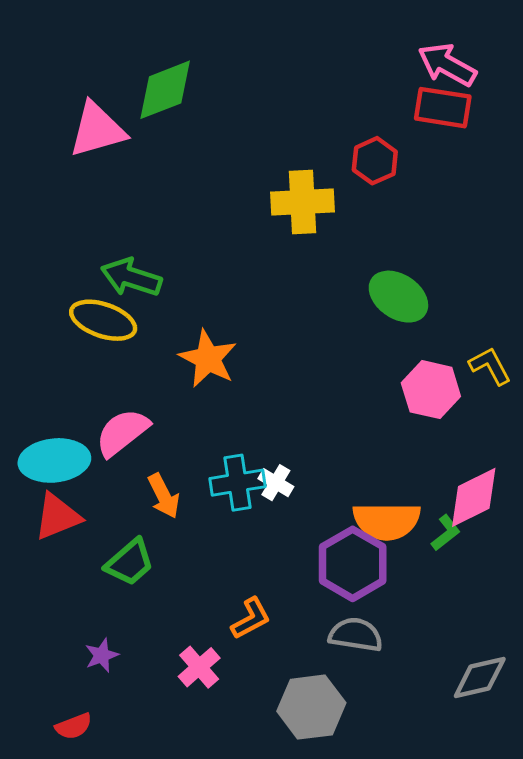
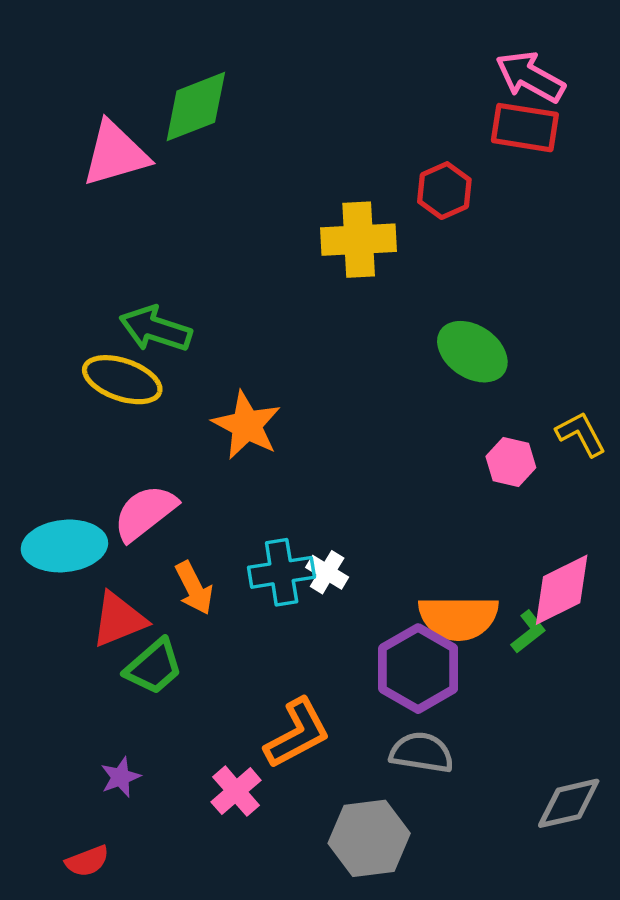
pink hexagon: (431, 390) -> (511, 462), size x0.7
red triangle: (57, 517) -> (119, 620), moved
orange L-shape: (251, 618) -> (297, 733), size x1.4

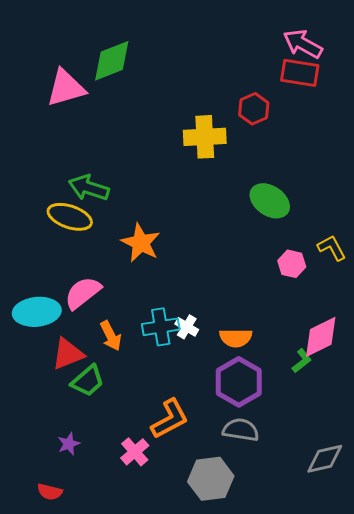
orange semicircle: (458, 618) -> (236, 338), moved, size x0.7
red semicircle: (87, 861) -> (50, 492), turned 35

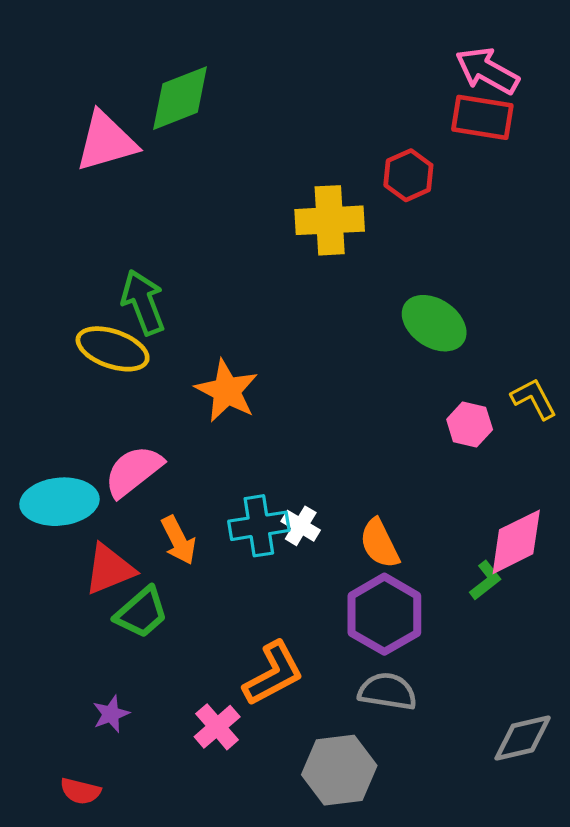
green arrow: (89, 188) -> (143, 302), turned 51
orange semicircle: (236, 338) -> (379, 543), turned 64

